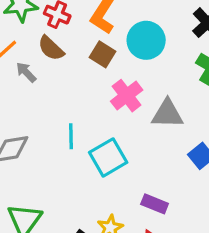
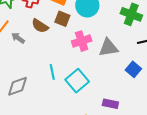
brown semicircle: (51, 48) -> (40, 26), moved
pink cross: (127, 96) -> (82, 41), turned 30

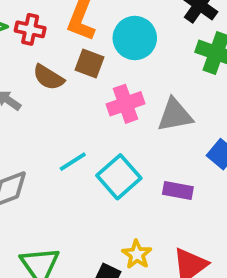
cyan line: (52, 72) -> (73, 162), turned 70
purple rectangle: (110, 104) -> (178, 191), moved

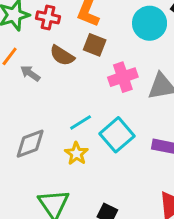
cyan circle: (135, 38) -> (150, 23), moved
yellow star: (137, 254) -> (76, 154), moved

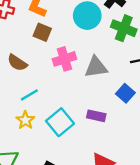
brown semicircle: (62, 55) -> (17, 63), moved
cyan square: (117, 135) -> (60, 122), moved

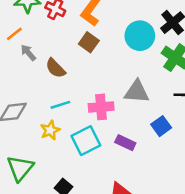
pink cross: (64, 59) -> (101, 107), moved

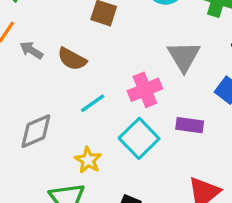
gray triangle: (137, 92) -> (184, 56), turned -48
yellow star: (50, 130) -> (88, 160), moved

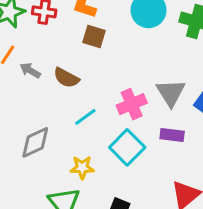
gray triangle: (184, 56) -> (171, 93), moved
yellow star: (88, 160) -> (82, 167), turned -30

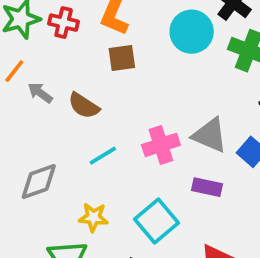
brown square: (94, 36) -> (122, 58), turned -30
gray triangle: (171, 93) -> (210, 135), turned -40
cyan square: (127, 147) -> (156, 221), moved

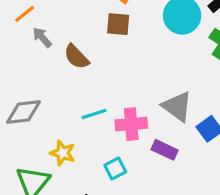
pink cross: (161, 145) -> (131, 124), moved
cyan line: (103, 156) -> (94, 114), moved
cyan square: (156, 221) -> (115, 168), size x0.6

